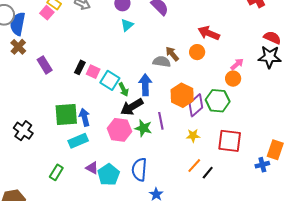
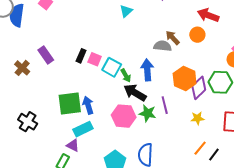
brown cross: (18, 47) -> (22, 68), moved
black arrow: (132, 107) -> (135, 93), turned 65
purple triangle: (92, 168) -> (73, 145), moved

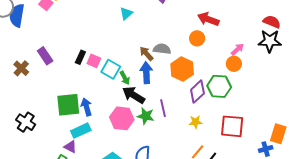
brown arrow: (173, 38) -> (146, 54), moved
orange hexagon: (185, 79) -> (182, 69), moved

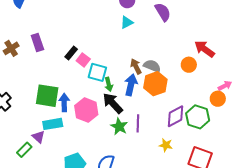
cyan square: (111, 69) -> (97, 72), turned -30
orange hexagon: (182, 69) -> (155, 84), moved
pink hexagon: (122, 118) -> (86, 110), moved

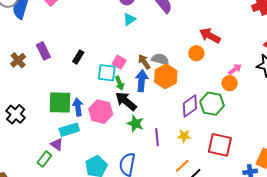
pink square: (83, 60) -> (119, 62), moved
purple line: (138, 123) -> (157, 137), moved

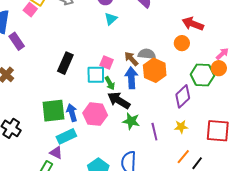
purple rectangle: (43, 51) -> (17, 41), moved
black rectangle: (78, 57) -> (65, 63), size x1.5
green hexagon: (212, 104) -> (202, 75), moved

